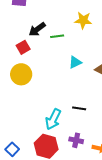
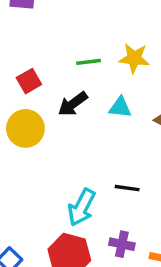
yellow star: (83, 20) -> (134, 58), moved
black arrow: (37, 29) -> (73, 104), moved
cyan triangle: (75, 62) -> (120, 107), turned 32

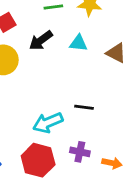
cyan arrow: (82, 207) -> (48, 123), turned 40

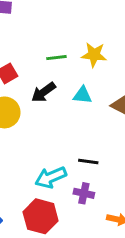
purple cross: (80, 152) -> (84, 193), moved

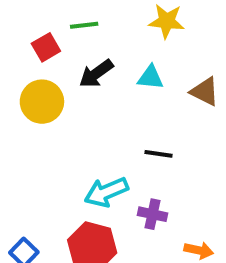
green line: (56, 58) -> (84, 25), moved
black line: (88, 162) -> (159, 154), moved

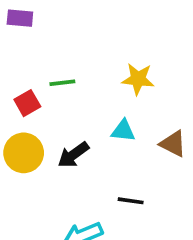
black arrow: (96, 73) -> (73, 155), moved

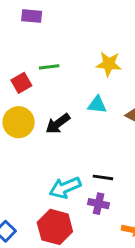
purple rectangle: (20, 18) -> (32, 16), moved
black line: (131, 201) -> (103, 177), moved

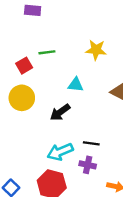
cyan triangle: (97, 105) -> (76, 85), moved
black arrow: (58, 124) -> (60, 112), moved

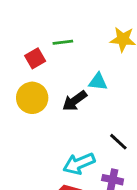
black arrow: (60, 112) -> (75, 101), moved
black line: (91, 143) -> (118, 142), moved, turned 35

